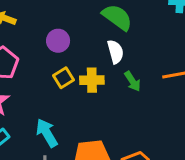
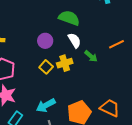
purple circle: (58, 41) -> (45, 41), moved
cyan arrow: (47, 133) -> (46, 105), turned -72

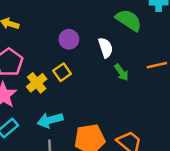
green semicircle: (69, 18) -> (129, 20), moved
yellow cross: (65, 63) -> (37, 83), moved, turned -35

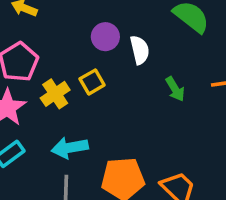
white semicircle: (106, 48) -> (140, 50), moved

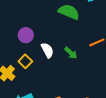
white semicircle: (140, 50) -> (47, 50), moved

